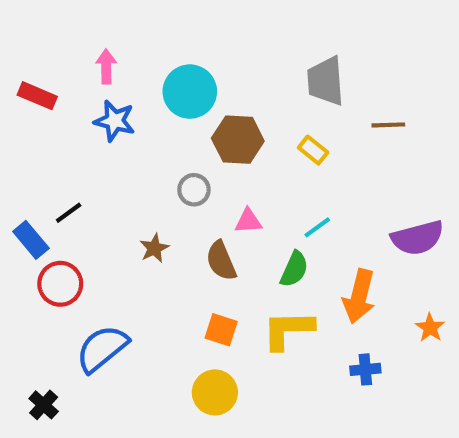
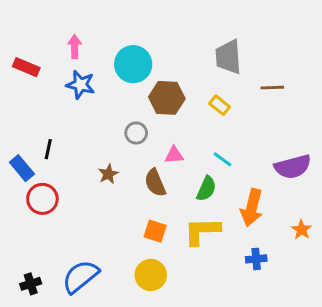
black line: (69, 213) -> (48, 149), turned -42
cyan line: (317, 227) -> (222, 159), turned 72
blue semicircle: (102, 349) -> (80, 276), moved
black cross: (44, 405) -> (31, 284), turned 30

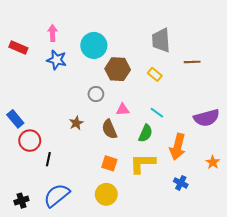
black line: (48, 149) -> (48, 159), moved
blue cross: (256, 259) -> (181, 183), turned 32

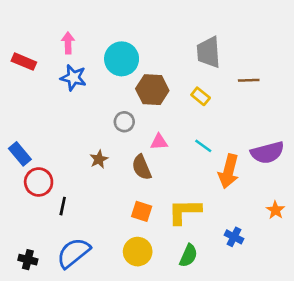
green semicircle: (146, 133) -> (188, 256), moved
orange arrow: (178, 147) -> (229, 171), moved
black cross: (21, 201) -> (28, 260), turned 32

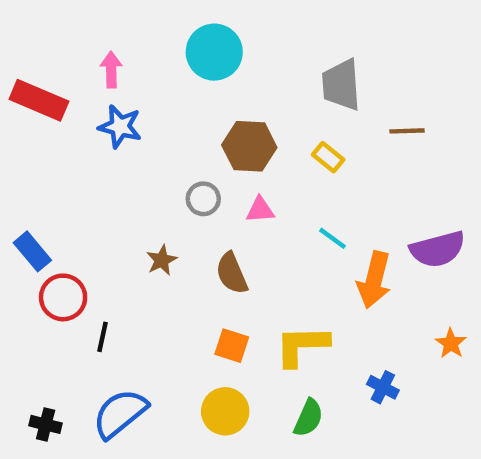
cyan circle: (122, 59) -> (214, 52), moved
red rectangle: (24, 62) -> (39, 100), size x1.4
pink triangle: (159, 142) -> (260, 210), moved

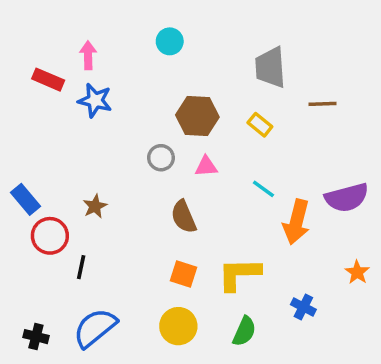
cyan circle: (214, 52) -> (170, 41), size x0.6
red rectangle: (39, 100) -> (48, 80), moved, size x0.7
brown star: (162, 260) -> (95, 206), moved

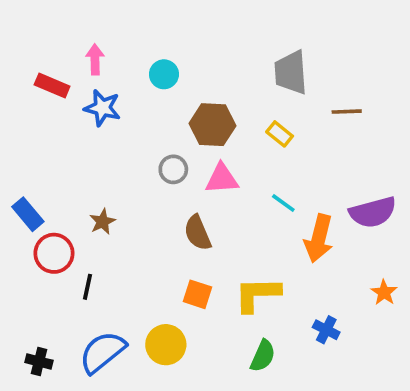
cyan circle: (170, 41) -> (164, 74), moved
pink triangle: (206, 166) -> (222, 179), size x1.4
yellow circle: (178, 326) -> (166, 345), moved

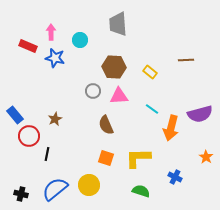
gray trapezoid: (291, 72) -> (118, 24), moved
cyan circle: (164, 74) -> (80, 40), moved
green semicircle: (263, 356) -> (141, 191), turned -96

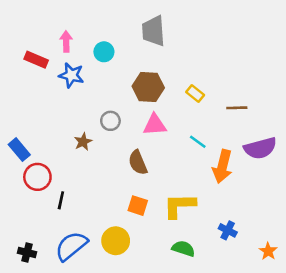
brown line: (186, 60) -> (237, 108), moved
gray circle: (93, 91) -> (110, 121), moved
brown star: (55, 119) -> (83, 142), moved
orange star: (206, 157) -> (268, 251), moved

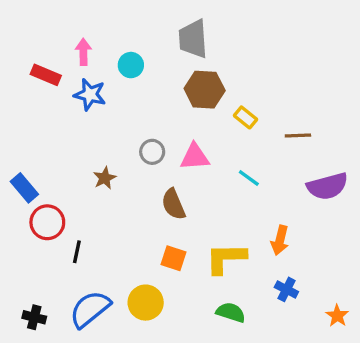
brown hexagon: (148, 87) -> (205, 90), moved
gray circle: (110, 121) -> (152, 152), moved
orange arrow: (222, 166) -> (280, 240), moved, size x0.7

